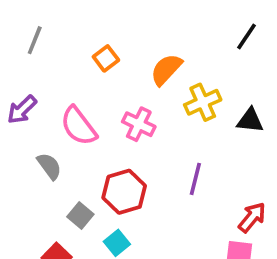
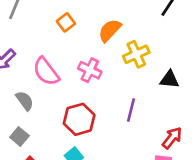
black triangle: (250, 121) -> (169, 79), moved
gray square: (80, 215) -> (19, 137), moved

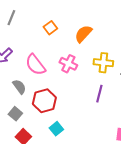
yellow cross: (136, 54) -> (103, 63), moved, turned 30
red hexagon: (79, 119) -> (44, 101), moved

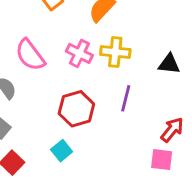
yellow cross: (103, 63) -> (115, 52), moved
red hexagon: (44, 101) -> (76, 109), moved

